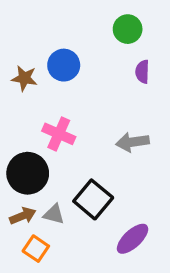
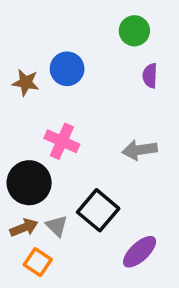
gray triangle: (54, 214) -> (57, 226), turned 30

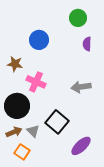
brown star: (26, 83) -> (15, 64), moved

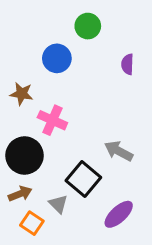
green circle: (78, 18) -> (88, 26), moved
gray arrow: (81, 87) -> (119, 151), moved, turned 36
gray triangle: (33, 131) -> (58, 204), moved

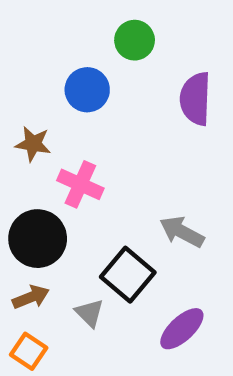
purple semicircle: (127, 64) -> (195, 99), size x1.6
orange square: (32, 223) -> (29, 351), moved

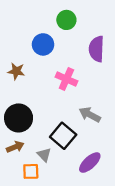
pink cross: (80, 184) -> (66, 79), moved
orange square: (29, 351) -> (31, 171), moved, turned -36

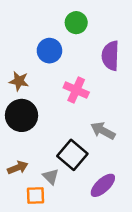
black circle: (19, 118) -> (22, 115), moved

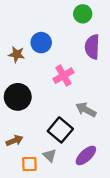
green circle: (76, 23) -> (83, 14), moved
brown star: (19, 81) -> (17, 54), moved
pink cross: (76, 90) -> (64, 76), turned 36
gray triangle: (51, 176) -> (50, 155), moved

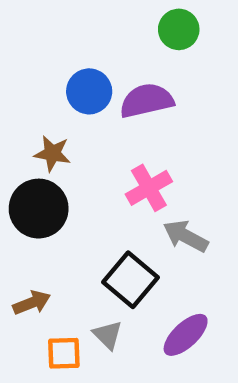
purple semicircle: (92, 47) -> (147, 101), moved, turned 75
brown star: (17, 54) -> (52, 153), moved
pink cross: (64, 76) -> (149, 188), moved

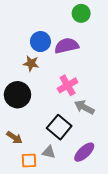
brown star: (52, 153) -> (31, 63), moved
brown arrow: (32, 303) -> (14, 138), turned 56
gray triangle: (108, 335) -> (49, 152), turned -32

